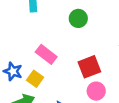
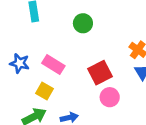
blue star: (13, 71) -> (20, 63), moved

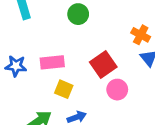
pink rectangle: (53, 64) -> (52, 62), turned -30
yellow square: (44, 91) -> (64, 89), moved

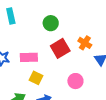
orange cross: (141, 35) -> (85, 43), moved
red square: (103, 65) -> (60, 48), moved

